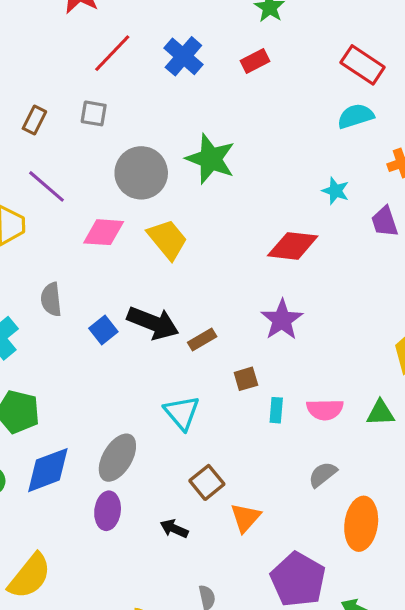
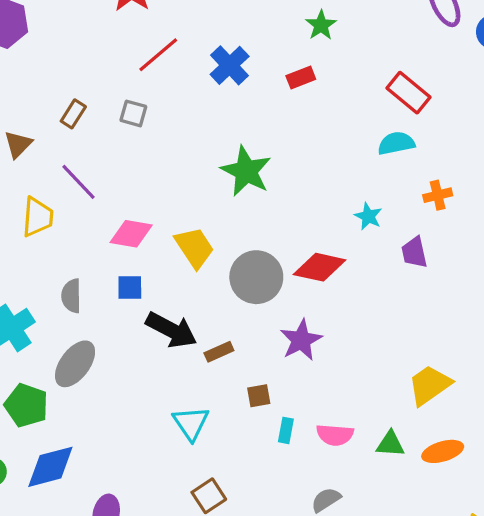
gray circle: (141, 173) -> (256, 277), moved
blue square: (103, 330) -> (130, 288), moved, turned 32
gray ellipse: (117, 458) -> (75, 364), moved

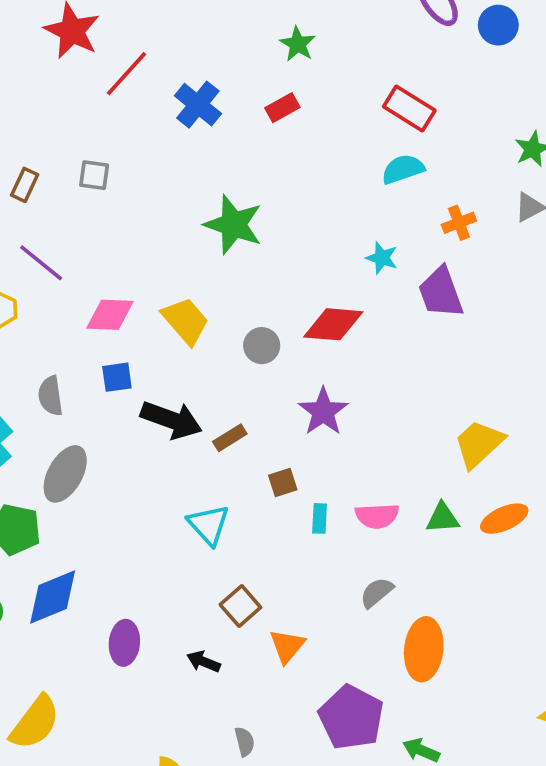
red line: (158, 55) -> (126, 74), moved
purple trapezoid: (414, 252) -> (441, 292), size x1.4
gray circle: (256, 277) -> (262, 346), size x0.6

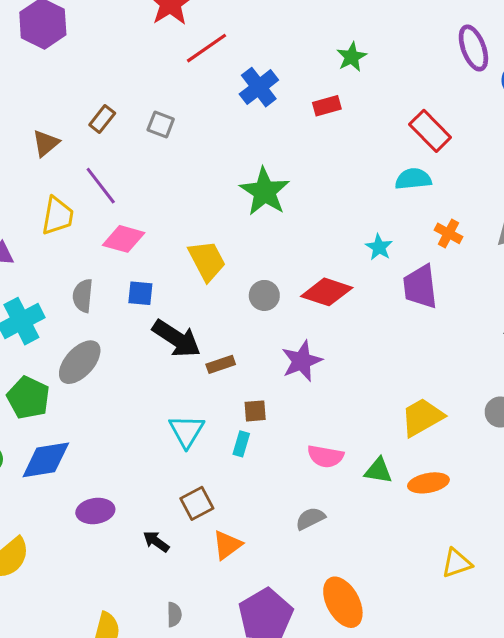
orange cross: (459, 223) -> (448, 233), turned 36
pink diamond: (110, 315) -> (124, 239), moved
cyan rectangle: (320, 518) -> (241, 444), moved
purple ellipse: (124, 643) -> (95, 511), turned 63
orange ellipse: (424, 649) -> (343, 602), moved, turned -48

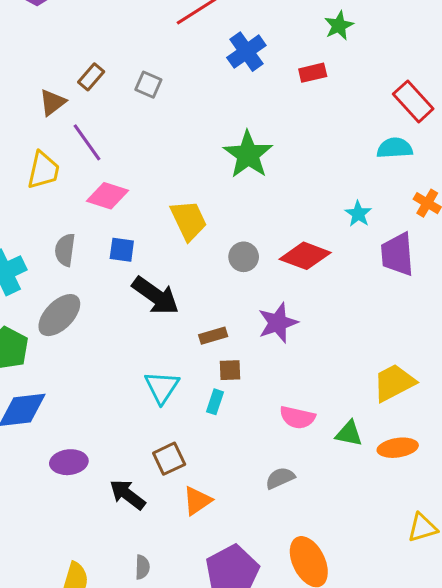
brown triangle: (46, 143) -> (52, 102), moved
brown rectangle: (221, 364) -> (213, 336), moved
black arrow: (156, 541) -> (127, 495), size x1.4

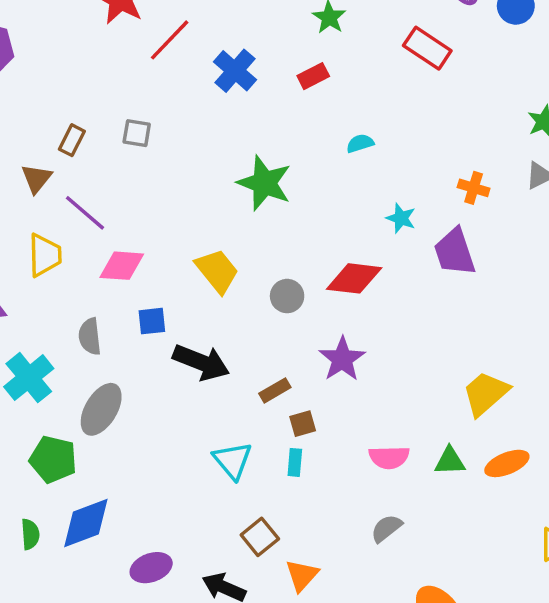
red rectangle: (413, 101) -> (427, 48), moved
cyan semicircle: (395, 148) -> (360, 143), moved, size x0.7

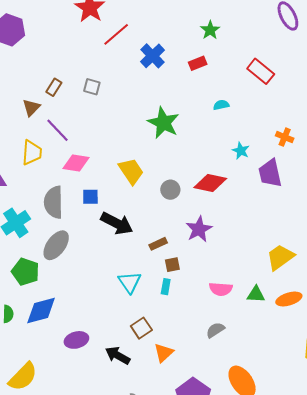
red rectangle: (427, 48) -> (261, 71), moved
gray semicircle: (90, 336) -> (54, 202), size x1.5

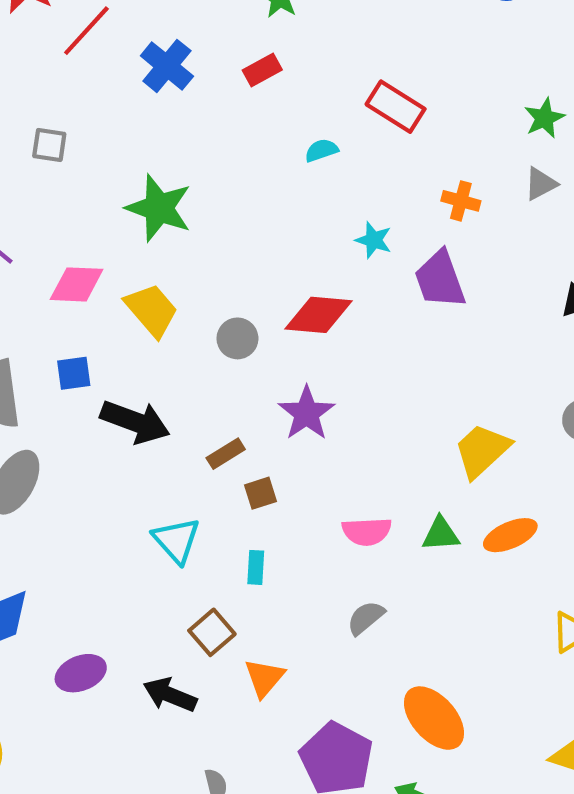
red rectangle: (261, 71) -> (396, 107), moved
green star: (163, 123) -> (159, 208), moved
pink diamond: (76, 163) -> (77, 284), moved
cyan rectangle: (166, 287) -> (256, 567), moved

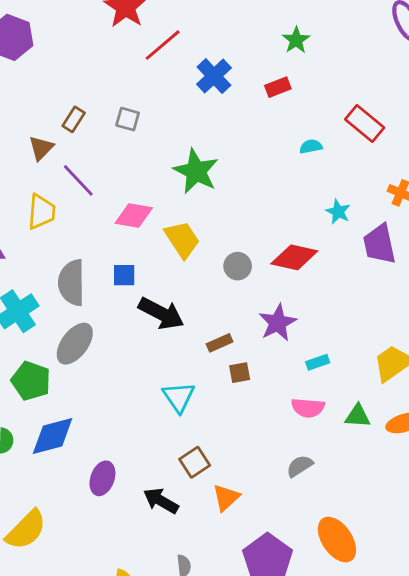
cyan rectangle: (256, 567) -> (318, 362), moved, turned 60
purple ellipse: (81, 673) -> (102, 478), turned -56

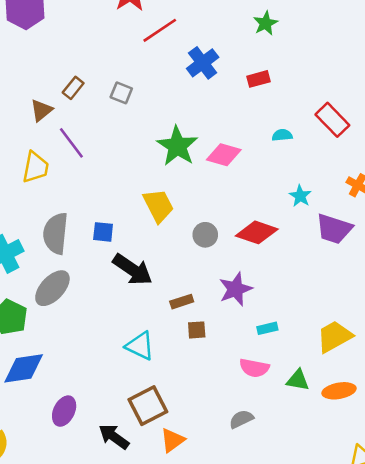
green star: (296, 40) -> (266, 23), moved
pink diamond: (134, 216) -> (224, 155), moved
purple trapezoid: (379, 244) -> (334, 229), turned -66
cyan triangle: (179, 397) -> (140, 346), turned -36
brown square: (195, 462) -> (148, 406), size x1.4

